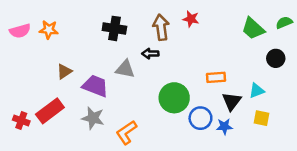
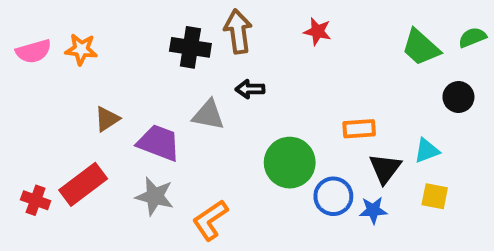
brown arrow: (161, 27) -> (238, 31), moved

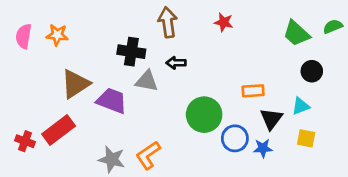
black cross: (190, 47) -> (131, 52), moved
pink semicircle: (34, 51) -> (24, 36), turned 115
black circle: (458, 97) -> (312, 71), moved
brown triangle: (107, 119) -> (75, 84), size x1.6
gray star: (155, 196) -> (112, 159), moved

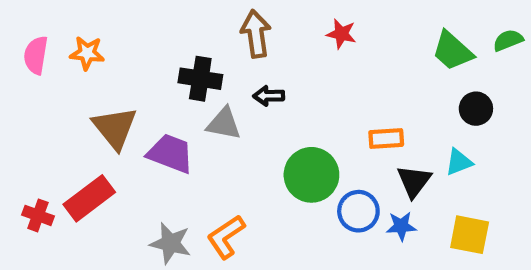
brown triangle: (75, 84) -> (115, 128), turned -36
yellow square: (306, 138) -> (470, 235), moved, size x1.4

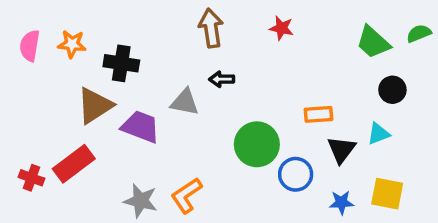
black cross: (200, 79) -> (121, 63), moved
brown triangle: (115, 128) -> (95, 106), turned 36
blue star: (401, 226) -> (341, 202), moved

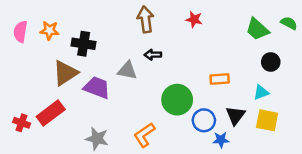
green semicircle: (419, 33) -> (289, 23), turned 49
black triangle: (341, 150) -> (235, 115), moved
yellow square: (387, 194) -> (267, 120), moved
orange L-shape: (186, 195) -> (144, 135), moved
blue star: (341, 202) -> (221, 140), moved

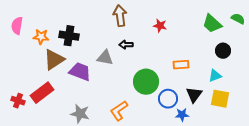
red star: (194, 19) -> (160, 26), moved
orange star: (50, 30) -> (41, 37), moved

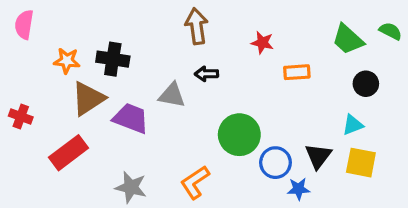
pink semicircle: (17, 26) -> (24, 25), moved
orange rectangle: (181, 65) -> (297, 72), moved
red cross: (18, 101) -> (21, 117), moved

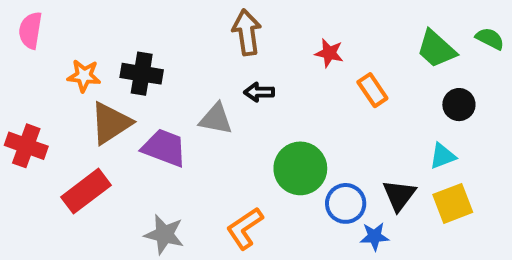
orange rectangle: (297, 72) -> (372, 90), turned 60
red cross: (21, 117) -> (26, 146), size x1.4
yellow square: (361, 163) -> (453, 203), turned -32

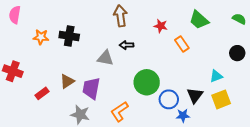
green trapezoid: (436, 49) -> (199, 20), moved
black circle: (459, 105) -> (237, 53), moved
brown triangle: (111, 123) -> (67, 81), moved, size x0.7
purple trapezoid: (164, 148) -> (91, 88), moved, turned -100
red rectangle: (86, 191) -> (42, 93), size x0.6

